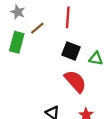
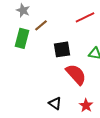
red line: (68, 17) -> (85, 17), moved, turned 60
black square: (71, 51) -> (62, 49), moved, turned -30

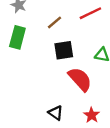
brown line: (41, 25) -> (54, 22), moved

